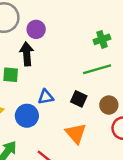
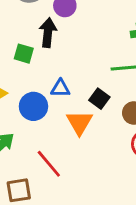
orange triangle: (76, 133) -> (79, 123), moved

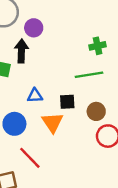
black square: (99, 99) -> (67, 102), turned -35
blue circle: (33, 106) -> (14, 124), moved

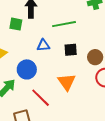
green line: (89, 75) -> (64, 24), moved
orange triangle: (53, 122) -> (67, 82), moved

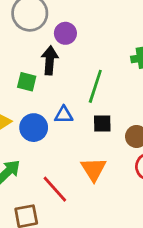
green line: (64, 24) -> (95, 86), turned -65
blue circle: (27, 69) -> (34, 128), moved

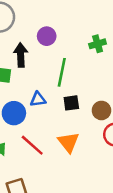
purple circle: (65, 33) -> (47, 36), moved
red line: (55, 189) -> (32, 145), moved

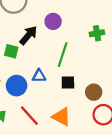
black arrow: (21, 55) -> (28, 35), turned 36
orange triangle: (68, 142) -> (61, 117), turned -30

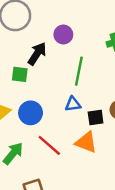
blue triangle: (39, 76) -> (73, 104), moved
black square: (68, 82) -> (96, 118), moved

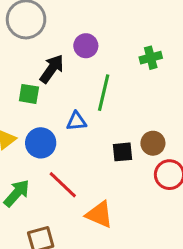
blue triangle: (73, 104) -> (76, 121), moved
orange triangle: (86, 142) -> (99, 215), moved

